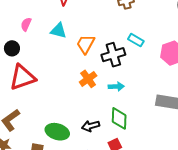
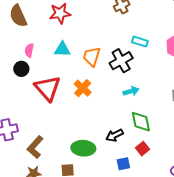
black circle: (12, 48) -> (21, 69), moved
red triangle: (22, 77) -> (48, 88), moved, turned -40
orange cross: (88, 79) -> (83, 88), moved

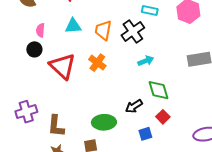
brown L-shape: (35, 147) -> (56, 126), turned -30

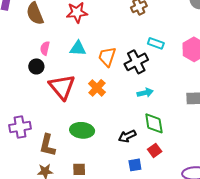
green ellipse: (104, 122) -> (82, 130), moved

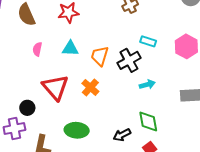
black circle: (36, 66) -> (27, 108), moved
cyan arrow: (145, 93) -> (147, 84), moved

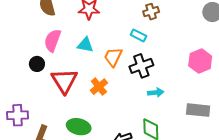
cyan rectangle: (148, 41) -> (139, 35), moved
pink semicircle: (37, 49) -> (53, 40), size x1.6
black circle: (27, 108) -> (37, 64), moved

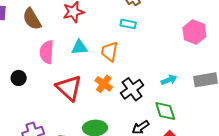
black circle: (37, 64) -> (19, 78), moved
black cross: (141, 66) -> (132, 89), moved
cyan arrow: (156, 93) -> (169, 80), moved

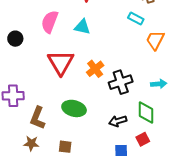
orange trapezoid: (109, 51) -> (155, 40), moved

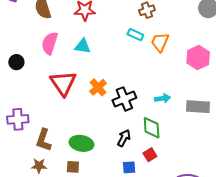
orange trapezoid: (155, 40) -> (160, 42), moved
green ellipse: (74, 108) -> (81, 143), moved
black arrow: (118, 121) -> (124, 138), turned 138

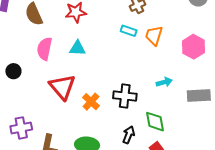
orange cross: (98, 87) -> (91, 102), moved
cyan arrow: (162, 98) -> (164, 82), moved
black cross: (124, 99) -> (125, 96), turned 35

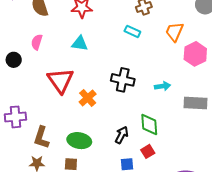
orange trapezoid: (154, 36) -> (174, 32), moved
pink semicircle: (44, 49) -> (37, 42), moved, size x0.7
black cross: (125, 96) -> (123, 80), moved

